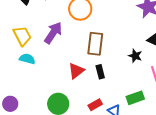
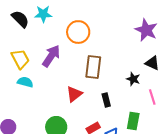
black rectangle: (100, 72) -> (106, 100), moved
green rectangle: (135, 98) -> (133, 121), turned -60

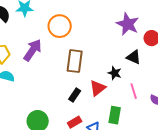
red triangle: (74, 94) -> (98, 88), moved
black rectangle: (106, 100) -> (75, 95), moved, turned 48

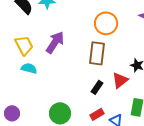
orange circle: (60, 26) -> (106, 23), moved

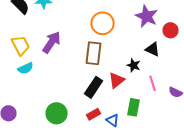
cyan semicircle: (29, 68) -> (26, 68), turned 140
black rectangle: (97, 87) -> (94, 87), size x1.5

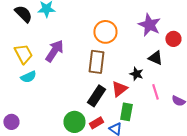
green rectangle: (134, 107) -> (126, 112), moved
green circle: (56, 113) -> (74, 122), moved

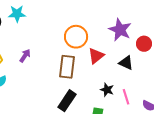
purple arrow: (54, 51) -> (25, 56), size x0.6
black star: (136, 74) -> (107, 90), moved
red triangle: (119, 89) -> (96, 56), moved

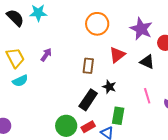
orange circle: (76, 37) -> (97, 24), moved
brown rectangle: (67, 67) -> (88, 66), size x0.7
black star: (107, 90) -> (109, 87), moved

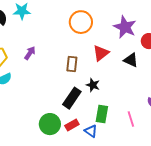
pink line: (147, 96) -> (131, 119), moved

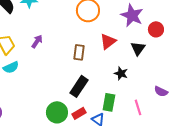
black triangle: (131, 60) -> (138, 48), turned 42
black star: (93, 85) -> (121, 73), moved

